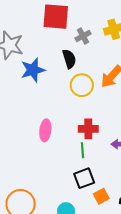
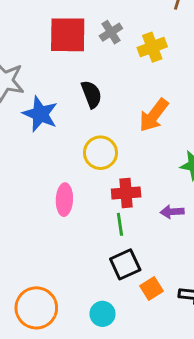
gray cross: (83, 36) -> (111, 32), moved
blue star: (33, 70) -> (40, 114), turned -30
yellow circle: (82, 85) -> (100, 153), moved

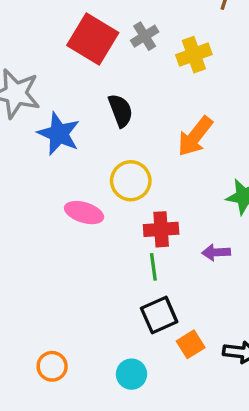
red square: (68, 35) -> (93, 39), turned 30
pink ellipse: (64, 200) -> (84, 213), moved, turned -76
orange circle: (36, 308) -> (52, 366), size x0.6

